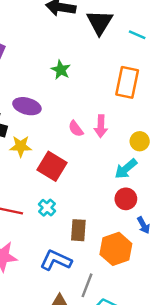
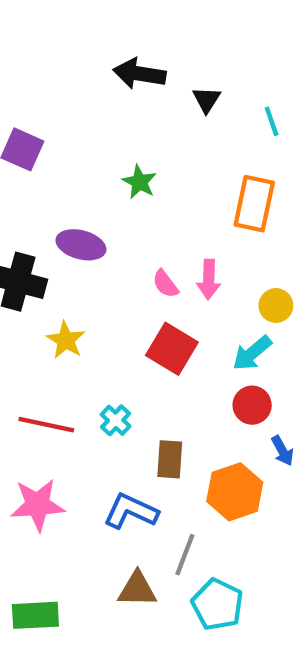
black triangle: (100, 22) -> (207, 100), size x0.6
cyan line: (137, 35) -> (272, 121), turned 48
yellow star: (21, 146) -> (66, 340), moved, turned 30
red square: (52, 166) -> (172, 349), moved

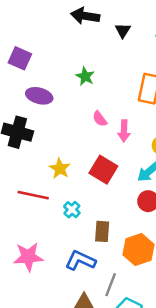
purple ellipse: (81, 245) -> (39, 96), moved
pink semicircle: (165, 284) -> (100, 119), moved
yellow star: (66, 340) -> (60, 168), moved
red line: (46, 425) -> (33, 195), moved

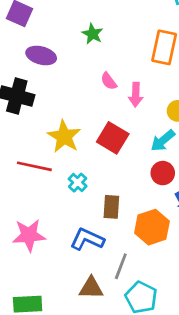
yellow star: (60, 168) -> (64, 137), size x1.4

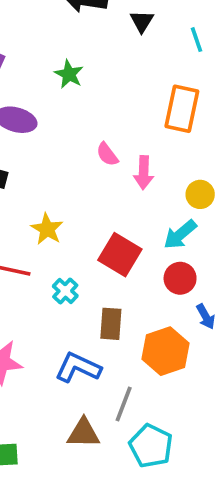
green star: (92, 34) -> (69, 74), moved
yellow star: (64, 137) -> (47, 229), size x0.7
red square: (113, 138) -> (120, 255), moved

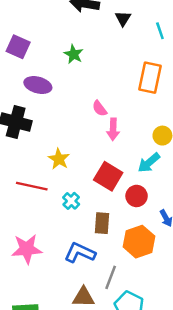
pink arrow: (144, 173) -> (113, 129), moved
red circle: (180, 278) -> (137, 196), moved

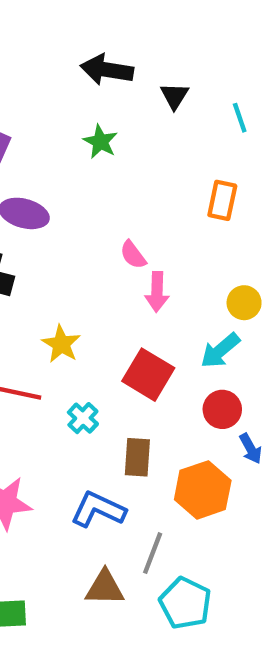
green star: (74, 54) -> (100, 142), moved
orange rectangle: (150, 78) -> (222, 200), size x0.7
red circle: (137, 196) -> (222, 409), moved

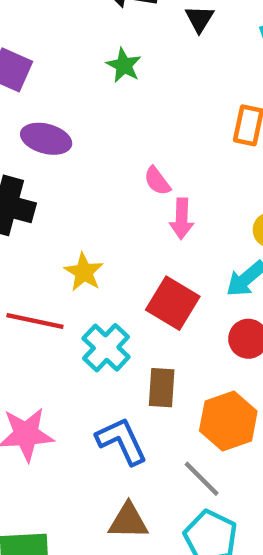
cyan cross: (83, 418) -> (106, 348), size x1.5
blue L-shape: (98, 510) -> (122, 441), turned 40
gray line: (153, 553) -> (202, 479), moved, turned -66

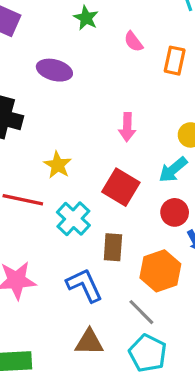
purple ellipse: (46, 139) -> (54, 70), moved
pink semicircle: (157, 181) -> (133, 42), moved

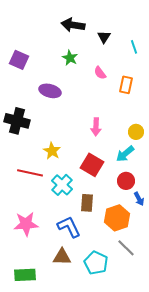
gray line: (141, 312) -> (126, 248), moved
brown triangle: (89, 342) -> (62, 257), moved
cyan pentagon: (148, 353) -> (96, 263), moved

